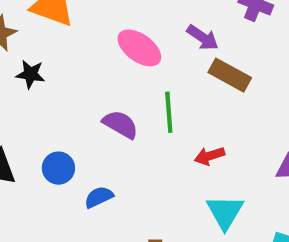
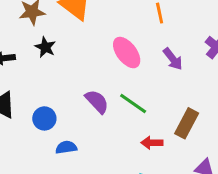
brown rectangle: (230, 75) -> (187, 123), moved, turned 72
green line: (169, 112) -> (133, 104), turned -68

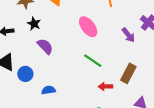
purple arrow: (173, 59) -> (128, 35), moved
purple semicircle: (97, 102) -> (45, 46), moved
blue circle: (44, 118) -> (25, 74), moved

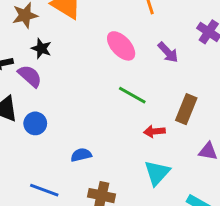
purple arrow: (128, 35) -> (168, 52), moved
purple semicircle: (45, 46) -> (30, 76), moved
blue semicircle: (48, 90) -> (81, 155), moved

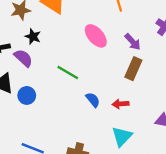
green line: (132, 95) -> (68, 73), moved
brown rectangle: (186, 109) -> (133, 69), moved
blue semicircle: (81, 155) -> (93, 100), moved, turned 63

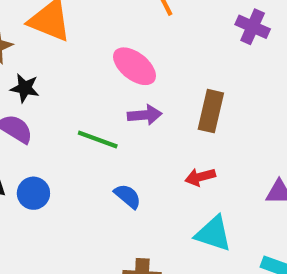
purple arrow: (133, 42) -> (145, 115), moved, turned -42
blue semicircle: (93, 100) -> (128, 196), moved
cyan triangle: (122, 137) -> (213, 234), turned -45

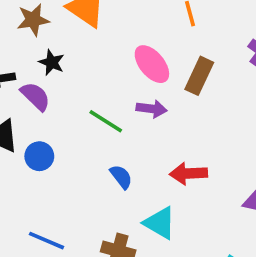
brown rectangle: (211, 111) -> (199, 76), moved
red arrow: (200, 177) -> (188, 173), size x1.4
cyan triangle: (213, 234) -> (160, 223), moved

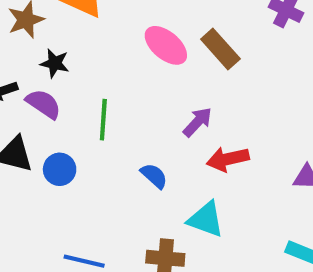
brown rectangle: (199, 76) -> (220, 49), turned -57
purple arrow: (152, 109) -> (197, 122), moved, turned -44
green line: (106, 121) -> (103, 120), moved, turned 72

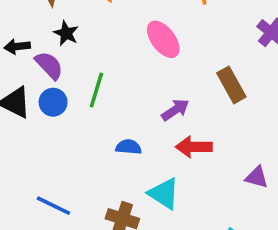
brown rectangle: (220, 49) -> (231, 85), moved
blue circle: (60, 169) -> (53, 102), moved
blue semicircle: (154, 176) -> (129, 147), turned -50

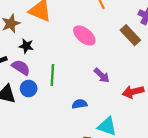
brown rectangle: (231, 85) -> (130, 35), moved
purple arrow: (175, 110) -> (102, 75), turned 91
red arrow: (194, 147) -> (133, 92), moved

